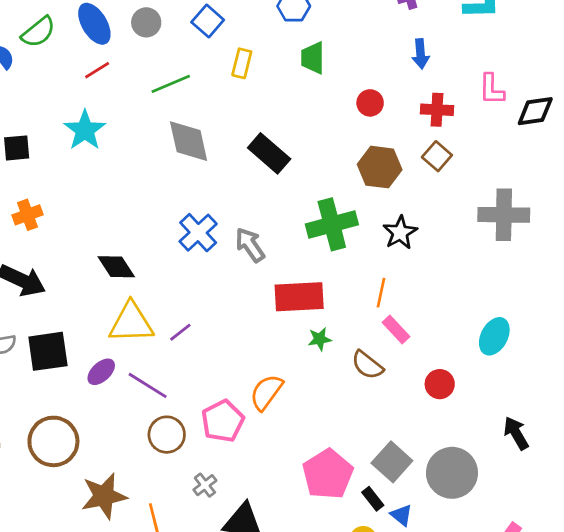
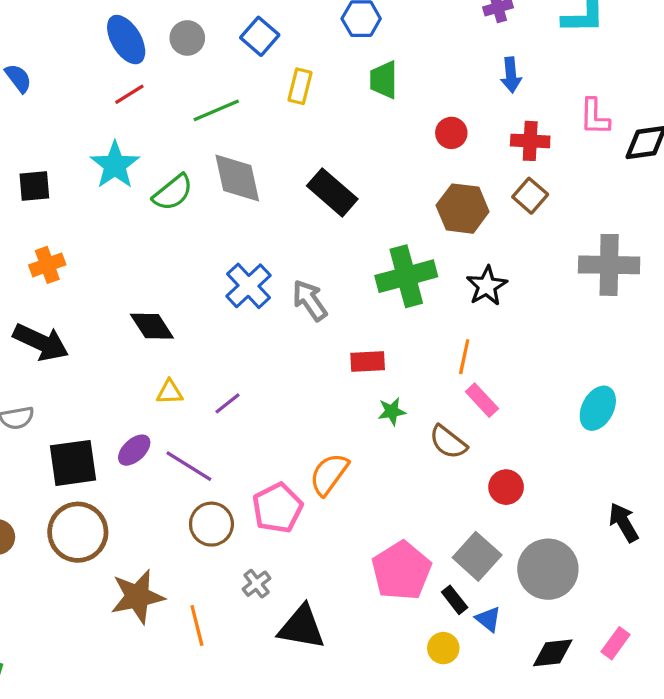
green semicircle: (38, 32) -> (173, 192), moved
red rectangle: (299, 297) -> (368, 362), size x0.6
yellow triangle: (131, 323) -> (170, 392), size x0.5
black square: (48, 351) -> (73, 463), moved
red circle: (440, 384) -> (506, 487), moved

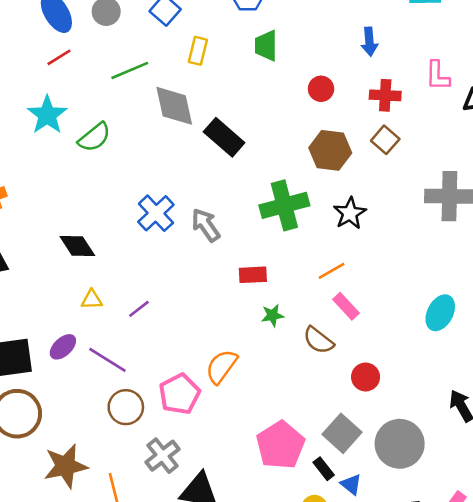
gray diamond: (237, 178) -> (174, 106), moved
orange line: (464, 357) -> (331, 271), turned 48
gray cross: (257, 584) -> (162, 456), size x1.5

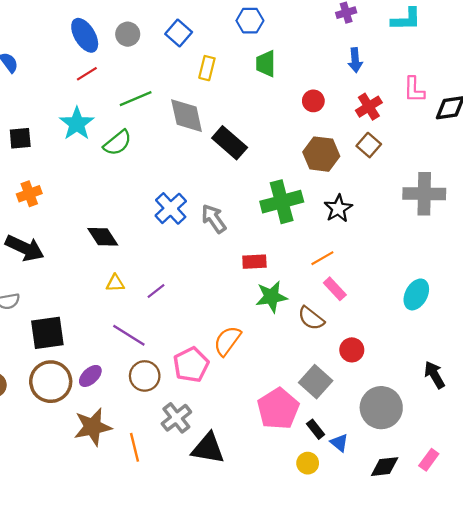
green line: (130, 70) -> (136, 99), moved
red cross: (385, 95) -> (369, 107), turned -35
green star: (273, 315) -> (271, 297), size x1.6
purple ellipse: (63, 347) -> (90, 376), moved
gray square: (342, 433) -> (316, 382), moved

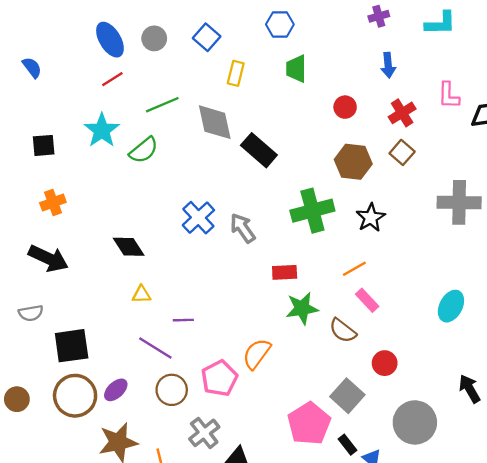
purple line: (156, 291) -> (183, 320), moved, turned 36

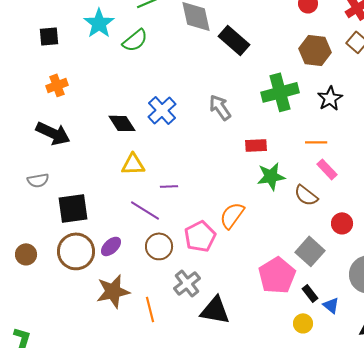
blue cross: (198, 218) -> (162, 110), moved
orange line: (354, 269) -> (316, 142), turned 30
yellow triangle: (141, 294) -> (133, 164), size x1.4

